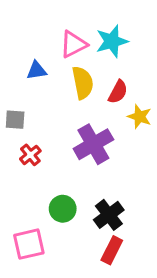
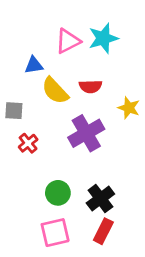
yellow semicircle: (83, 83) -> (55, 91), moved, turned 148
red semicircle: (118, 92) -> (91, 86), moved, turned 60
pink square: (29, 244) -> (55, 233), moved

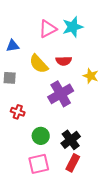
blue triangle: (34, 65) -> (13, 46), moved
red cross: (28, 143) -> (18, 112), moved, turned -32

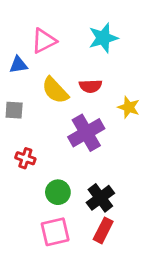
pink triangle: (48, 29) -> (44, 41), moved

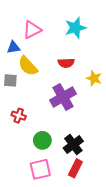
yellow semicircle: (55, 90) -> (28, 66), moved

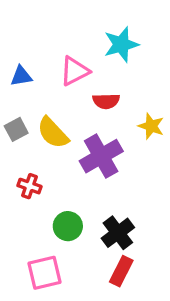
pink triangle: (32, 30) -> (75, 71), moved
yellow semicircle: (28, 66) -> (53, 133), moved
gray square: (10, 80) -> (16, 129), turned -32
pink square: (40, 169) -> (45, 273), moved

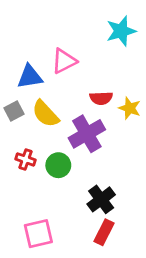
cyan star: (121, 44) -> (121, 31), moved
blue triangle: (21, 76) -> (30, 77), moved, size x1.4
red semicircle: (106, 101) -> (101, 98), moved
green circle: (68, 226) -> (58, 165), moved

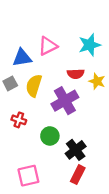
cyan star: (121, 31) -> (90, 45), moved
yellow semicircle: (45, 114) -> (34, 86), turned 60
green circle: (58, 165) -> (50, 136), moved

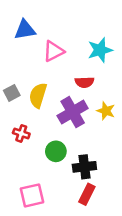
blue triangle: (22, 58) -> (25, 30), moved
yellow star: (97, 81) -> (106, 111), moved
black cross: (76, 150) -> (84, 167), turned 30

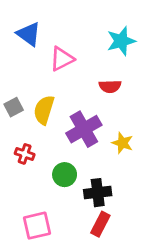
blue triangle: (25, 30) -> (29, 34), turned 45
cyan star: (100, 50) -> (121, 41), moved
red semicircle: (84, 82) -> (110, 86), moved
yellow star: (106, 111) -> (122, 143), moved

